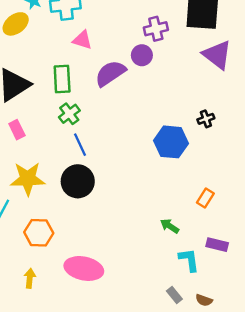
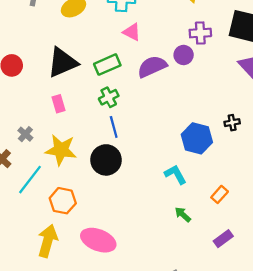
green rectangle: (62, 79) -> (107, 65), turned 60
purple rectangle: (217, 245) -> (223, 239), turned -60
cyan L-shape: (189, 260) -> (175, 174), moved, turned -30
yellow arrow: (30, 278) -> (48, 241), size x1.8

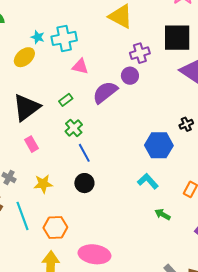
green rectangle: (107, 65) -> (66, 100), size x0.6
yellow star: (61, 150) -> (43, 184), size x0.7
black circle: (106, 160) -> (84, 183), size x0.7
cyan line: (30, 180) -> (22, 216), turned -44

